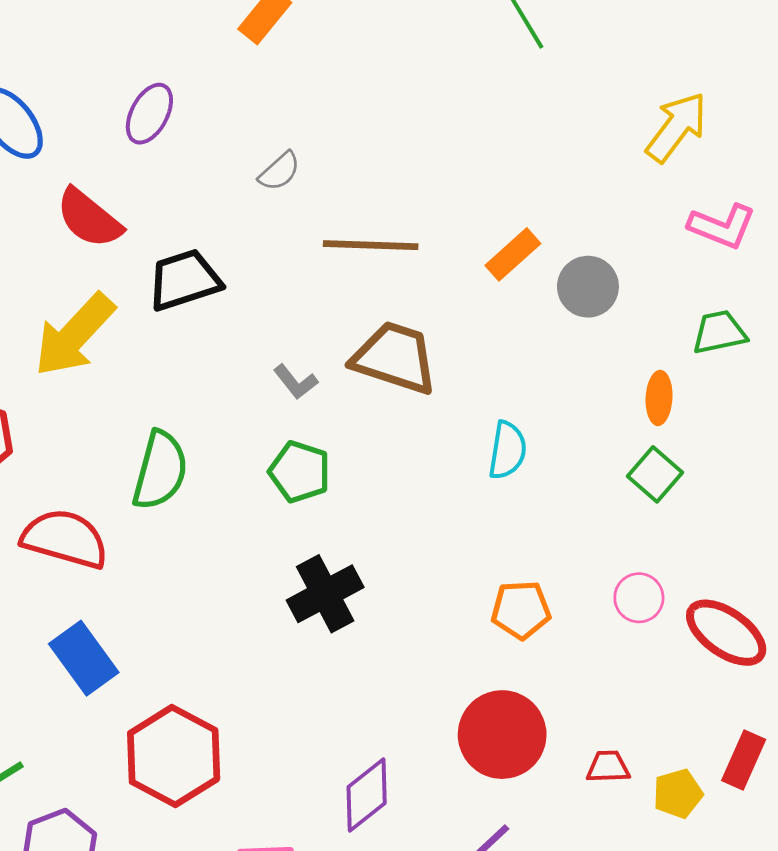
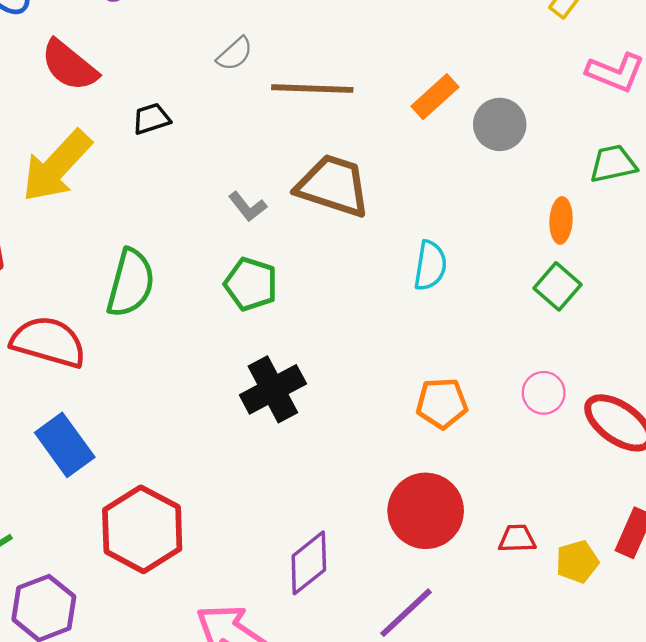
gray semicircle: (279, 171) -> (235, 54), moved
black trapezoid: (184, 280) -> (151, 119), size x0.6

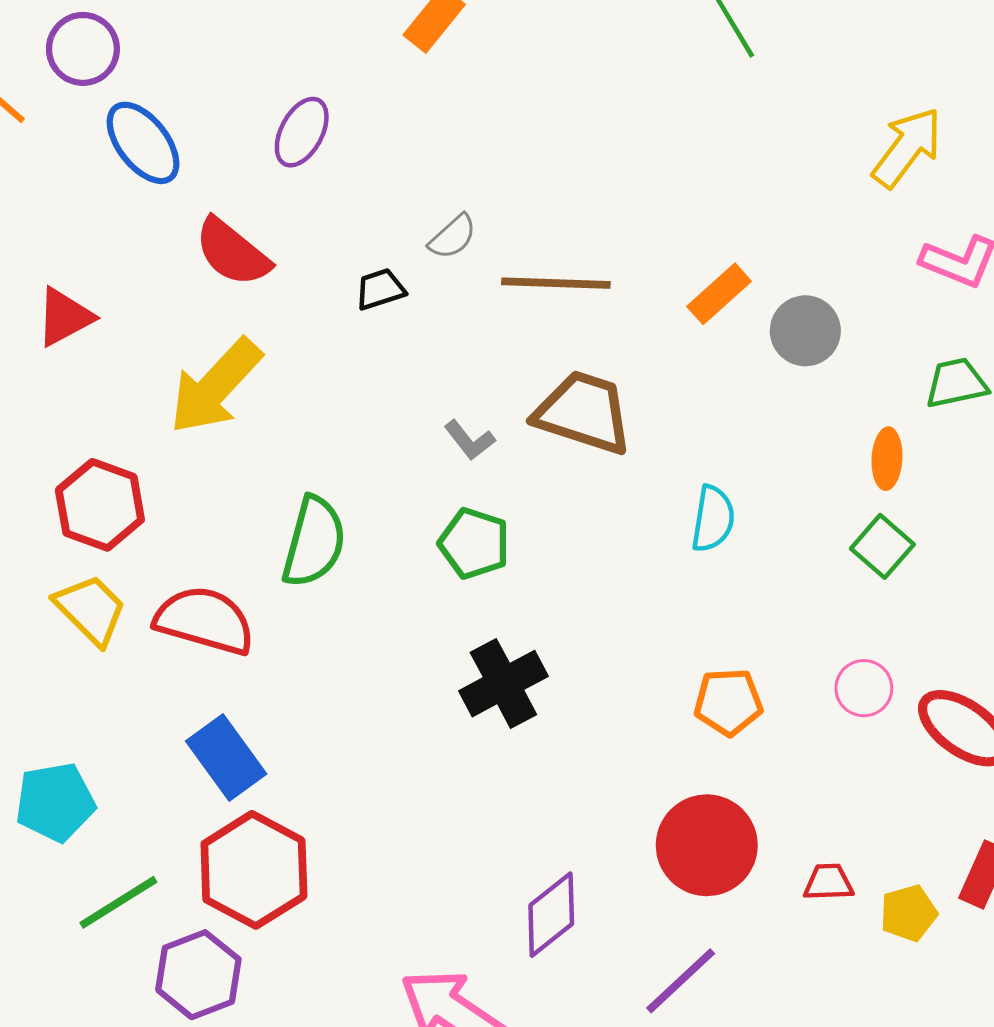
black trapezoid: (151, 119) -> (380, 289), moved
red hexagon: (142, 529) -> (254, 870), moved

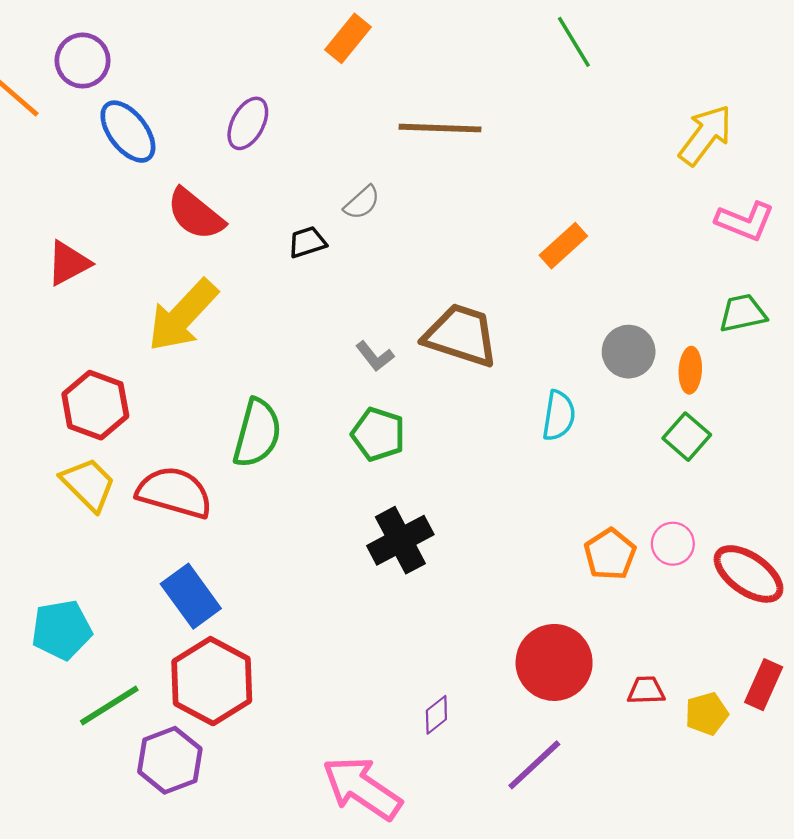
brown line: (556, 283) -> (440, 128), moved
gray circle: (805, 331) -> (629, 352), moved
orange pentagon: (728, 702) -> (610, 554), moved, turned -30
purple diamond: (551, 915) -> (436, 715), size x0.6

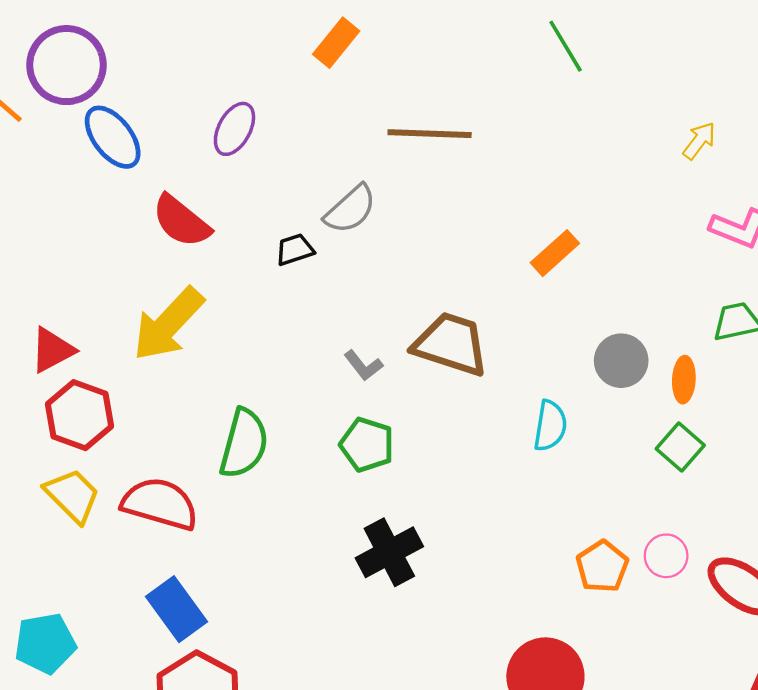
purple circle: (83, 61) -> (67, 65), size x1.4
yellow arrow: (705, 135) -> (699, 141), size x0.6
gray semicircle: (362, 203) -> (350, 209), size x1.4
red triangle: (69, 263) -> (52, 350), moved

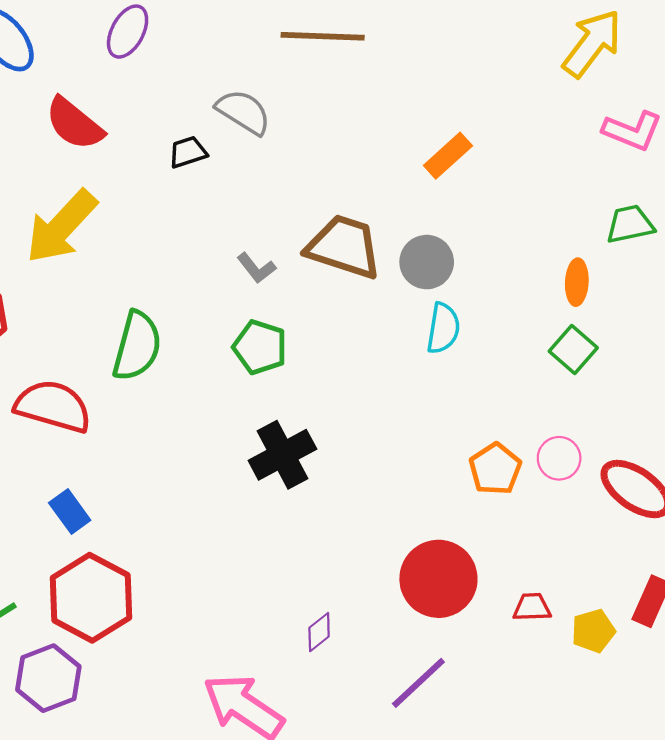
yellow arrow: (699, 141) -> (592, 43), size x1.8
gray semicircle: (350, 209) -> (243, 112), turned -106
gray circle: (621, 361) -> (427, 262), moved
blue rectangle: (176, 609) -> (70, 511), size x0.7

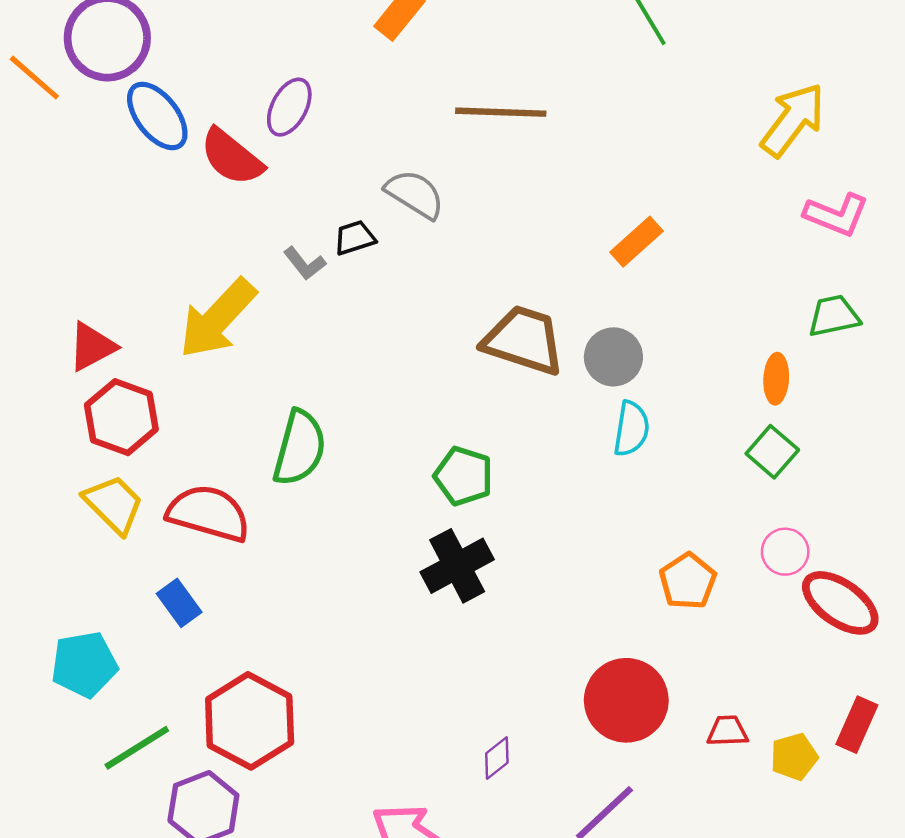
red semicircle: (74, 124) -> (232, 157), moved
gray L-shape: (256, 268) -> (305, 263), moved
green pentagon: (260, 347) -> (464, 476), moved
pink circle: (559, 458) -> (785, 552), moved
blue rectangle: (70, 511) -> (179, 603), moved

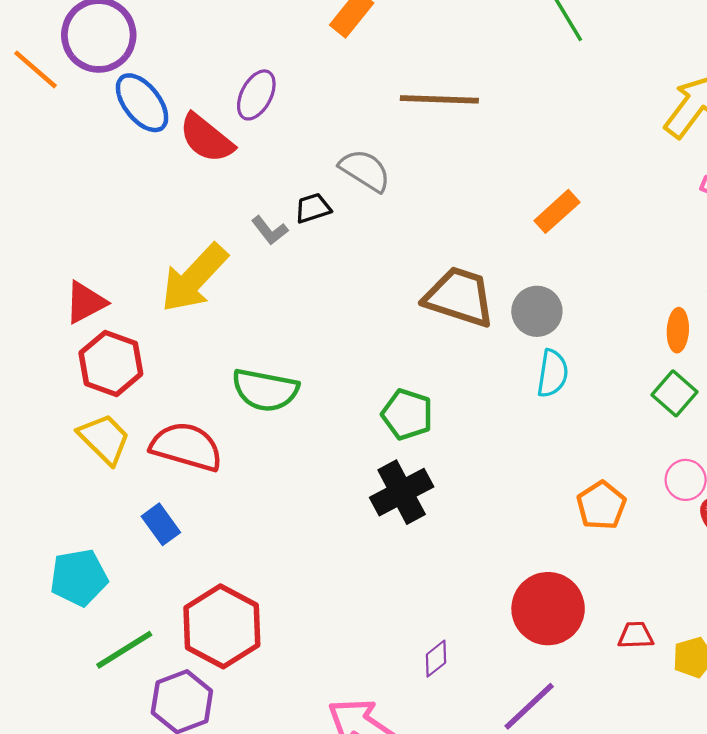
green semicircle: (300, 448) -> (265, 390), turned 86

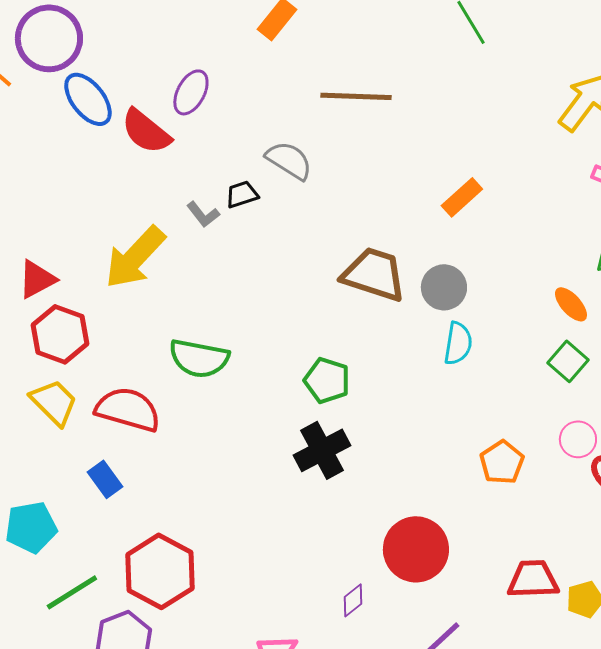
orange ellipse: (678, 330) -> (571, 304), turned -45
red circle: (548, 609) -> (416, 549), moved
red trapezoid: (636, 635) -> (533, 579), size x1.6

